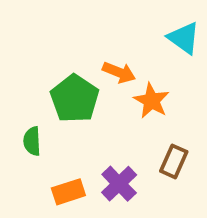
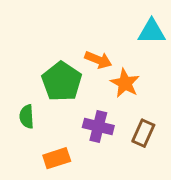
cyan triangle: (184, 38) -> (152, 32), turned -36
purple cross: (119, 184) -> (98, 126), moved, turned -32

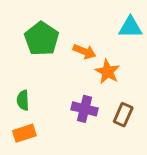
green pentagon: (62, 82) -> (42, 39), moved
orange rectangle: (57, 158) -> (24, 133), moved

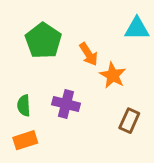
orange arrow: (85, 52) -> (89, 54), turned 35
purple cross: (85, 109) -> (66, 104), moved

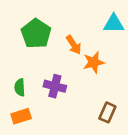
orange star: (113, 75) -> (94, 62), turned 30
brown rectangle: (129, 121) -> (107, 112), moved

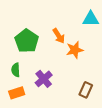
green pentagon: (36, 34) -> (27, 41), moved
purple cross: (55, 86) -> (44, 79), moved, turned 36

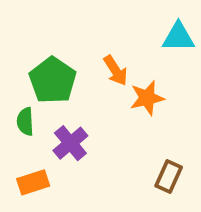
green semicircle: (16, 70) -> (25, 122), moved
purple cross: (44, 79) -> (70, 143), moved

